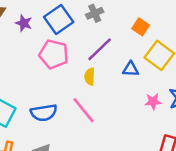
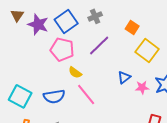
purple star: (24, 23) -> (38, 24), size x1.5
blue triangle: (131, 69) -> (124, 77), moved, turned -40
yellow semicircle: (90, 77) -> (75, 72), moved, turned -56

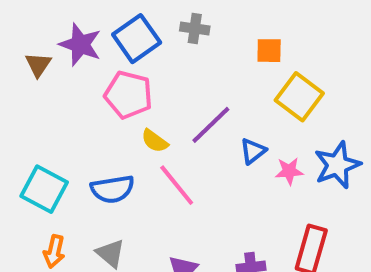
brown triangle: (17, 15) -> (38, 65), moved
gray cross: (95, 16) -> (195, 28), turned 32
orange square: (132, 27) -> (269, 51), turned -32
purple line: (99, 45) -> (211, 125), moved

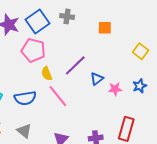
yellow square: (299, 97) -> (141, 51), moved, size x0.7
yellow semicircle: (155, 141) -> (47, 74), turned 32
blue star: (337, 165) -> (140, 86), size x0.6

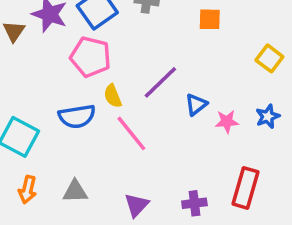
blue semicircle: (25, 98) -> (77, 116), moved
gray triangle: (24, 131) -> (75, 191), turned -42

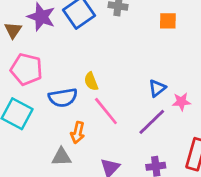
pink pentagon: (91, 57) -> (26, 69), moved
purple line: (160, 82) -> (152, 122), moved
orange arrow: (28, 190) -> (78, 133), moved

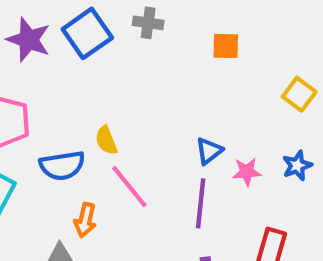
purple line: (152, 122) -> (201, 203), turned -40

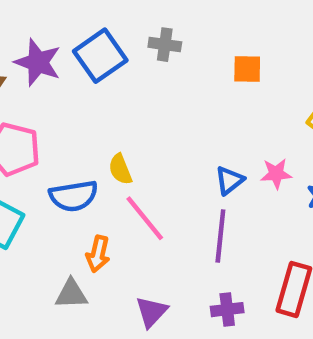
pink star: (247, 172) -> (276, 174), moved

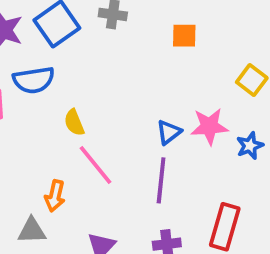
pink star: (276, 174) -> (209, 126), size x1.4
blue semicircle: (73, 196) -> (34, 80), moved

